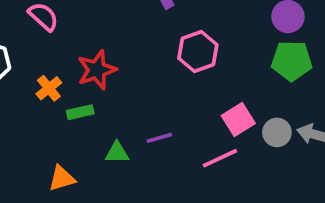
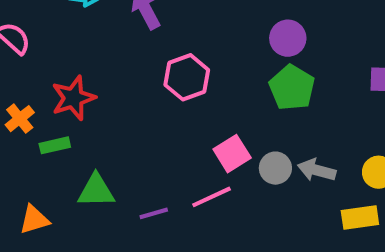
green pentagon: (292, 61) -> (292, 88), turned 30
purple line: (159, 138) -> (154, 213), moved
green triangle: (117, 153) -> (96, 191), size x1.4

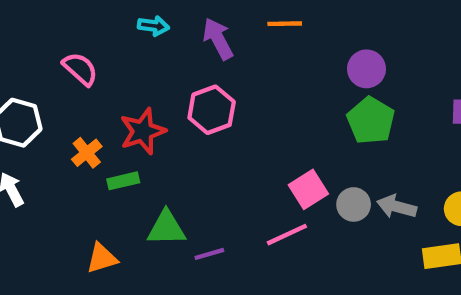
pink hexagon: (187, 77) -> (212, 110), moved
purple line: (154, 213) -> (209, 254), moved

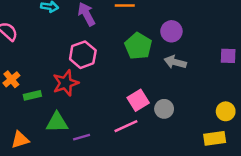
green pentagon: (371, 121) -> (138, 46), moved
red star: (143, 131) -> (66, 83), moved
gray arrow: (397, 207) -> (175, 62), moved

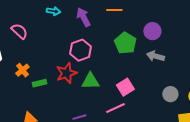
gray circle: (164, 109) -> (170, 94), moved
green triangle: (57, 122) -> (90, 81), moved

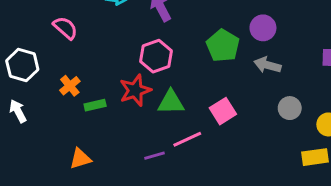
gray circle: (170, 94) -> (290, 108), moved
pink line: (115, 108) -> (187, 139), moved

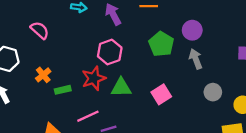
gray arrow: (267, 65) -> (196, 59), turned 54
pink line: (187, 139) -> (88, 116), moved

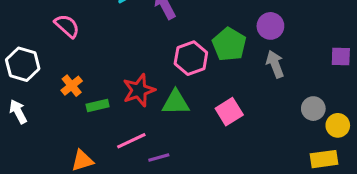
pink hexagon: (110, 52) -> (191, 58), moved
gray circle: (213, 92) -> (313, 109), moved

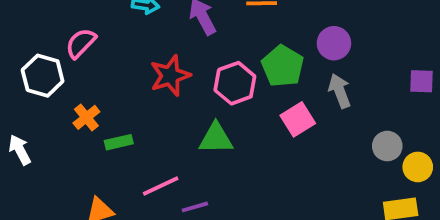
pink semicircle: (67, 26) -> (81, 43), turned -88
white hexagon: (23, 64) -> (43, 76), moved
red star: (139, 90) -> (170, 76), moved
pink square: (229, 112) -> (298, 119), moved

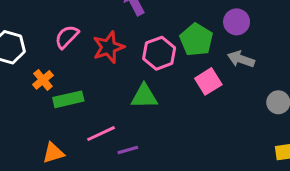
pink semicircle: (81, 43) -> (67, 37), moved
gray arrow: (340, 91) -> (241, 59), turned -50
green rectangle: (119, 142) -> (68, 99), size x1.4

